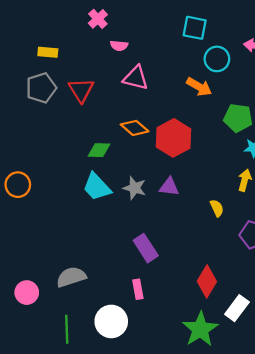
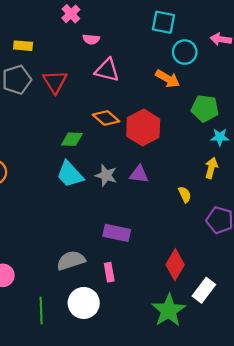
purple rectangle: (146, 248) -> (117, 233), turned -45
gray semicircle: (71, 277) -> (71, 260), moved

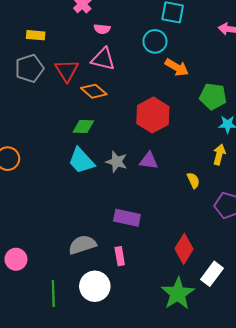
cyan circle: (185, 52) -> (155, 41), moved
pink triangle: (107, 70) -> (103, 59), moved
orange diamond: (106, 118) -> (94, 91), moved

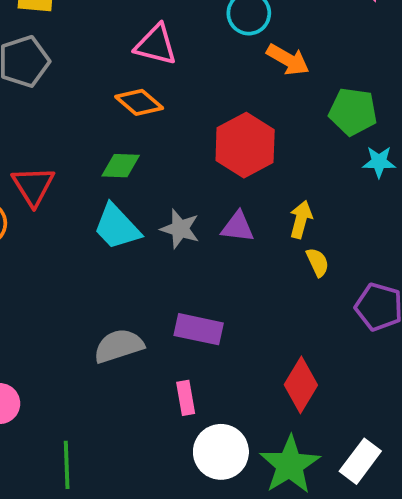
red triangle: (67, 70) -> (33, 186), moved
yellow arrow: (219, 154) -> (301, 219), moved
gray semicircle: (82, 245) -> (119, 346), moved
white rectangle: (212, 274) -> (360, 461), moved
white circle: (95, 286) -> (221, 452), moved

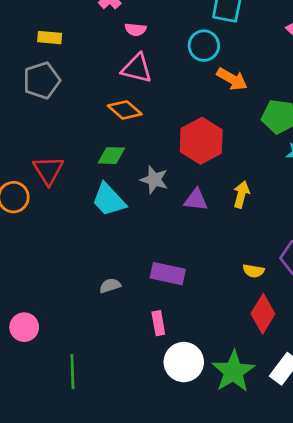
gray star: (180, 229) -> (154, 180), moved
yellow semicircle: (318, 262) -> (253, 271), moved, turned 125
gray semicircle: (119, 346) -> (110, 286), size x0.6
red diamond: (301, 385) -> (263, 314), moved

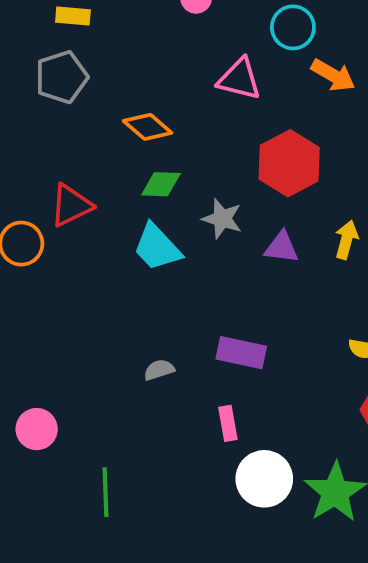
pink triangle: (137, 68) -> (239, 79), moved
orange diamond: (125, 110) -> (148, 127), moved
red triangle: (48, 170) -> (71, 205), turned 36

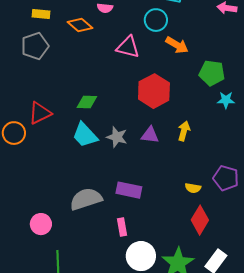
orange diamond: (148, 127) -> (80, 25), moved
gray star: (222, 219) -> (117, 137), moved
gray semicircle: (159, 370) -> (86, 199), size x2.0
pink circle: (37, 429) -> (41, 224), moved

